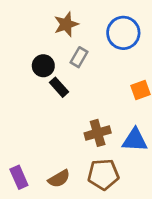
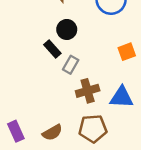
gray rectangle: (79, 57) -> (71, 65), moved
black circle: (43, 66) -> (67, 29), moved

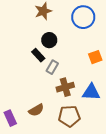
brown semicircle: (52, 133) -> (36, 110), moved

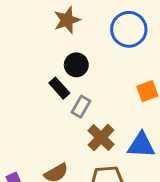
brown cross: (65, 87) -> (101, 137), turned -30

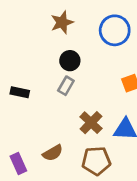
black rectangle: (59, 88) -> (20, 92), moved, turned -36
gray rectangle: (81, 107) -> (66, 86), moved

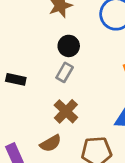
brown cross: (91, 123) -> (66, 111), moved

